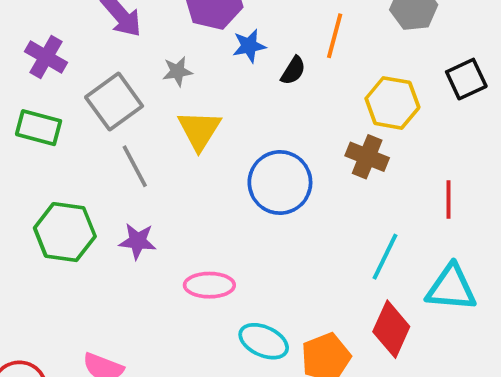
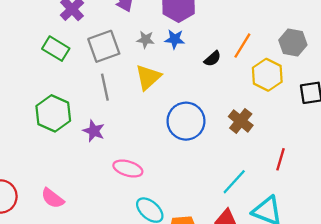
blue star: (249, 46) -> (175, 39), moved
yellow hexagon: (392, 103) -> (267, 75), moved

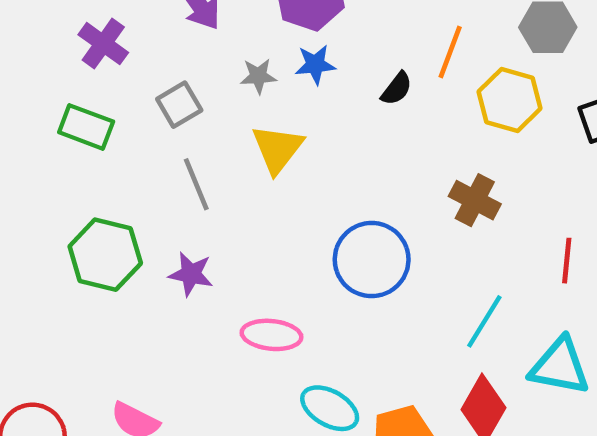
gray square: (104, 46) -> (179, 105), size x0.7
blue circle: (186, 121) -> (372, 260), moved

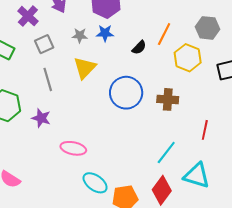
purple cross: (103, 44) -> (28, 16), moved
brown cross: (475, 200) -> (168, 99), turned -30
blue circle: (372, 260) -> (126, 93), moved

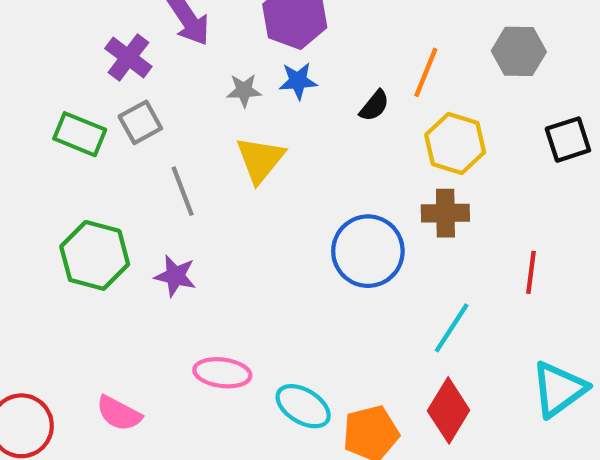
gray square: (44, 44) -> (140, 122), moved
yellow hexagon: (188, 58) -> (455, 143), moved
blue circle: (126, 93) -> (368, 251), moved
pink ellipse: (73, 148) -> (222, 373), moved
cyan triangle: (197, 176) -> (559, 389), moved, turned -48

